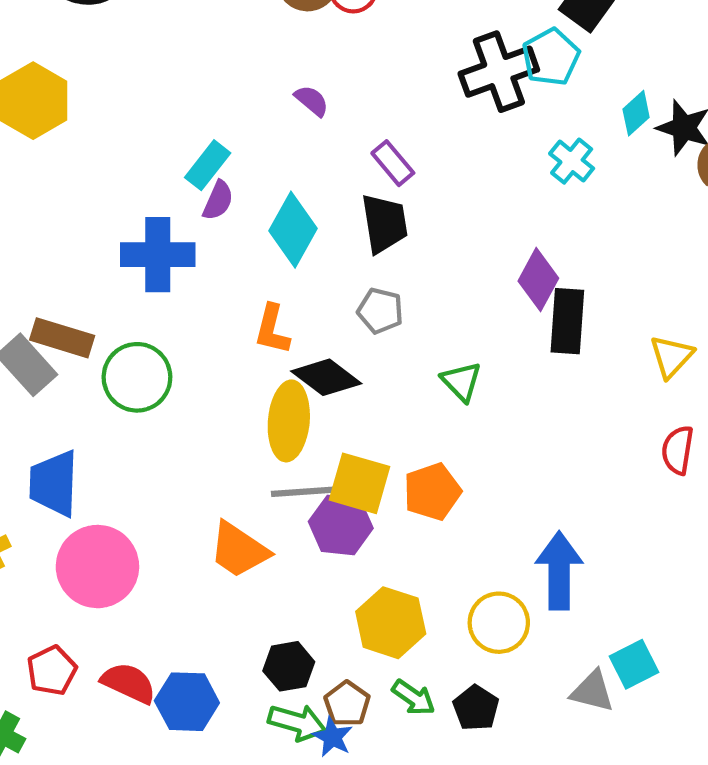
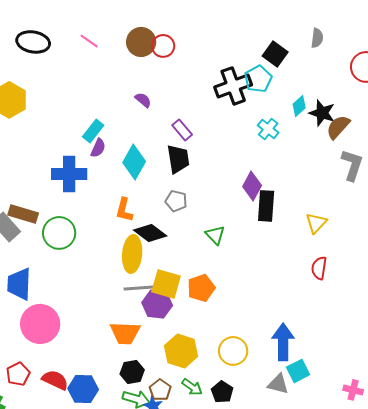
orange trapezoid: (239, 550) -> (125, 333), moved, turned -32
blue arrow: (559, 571) -> (283, 342), moved

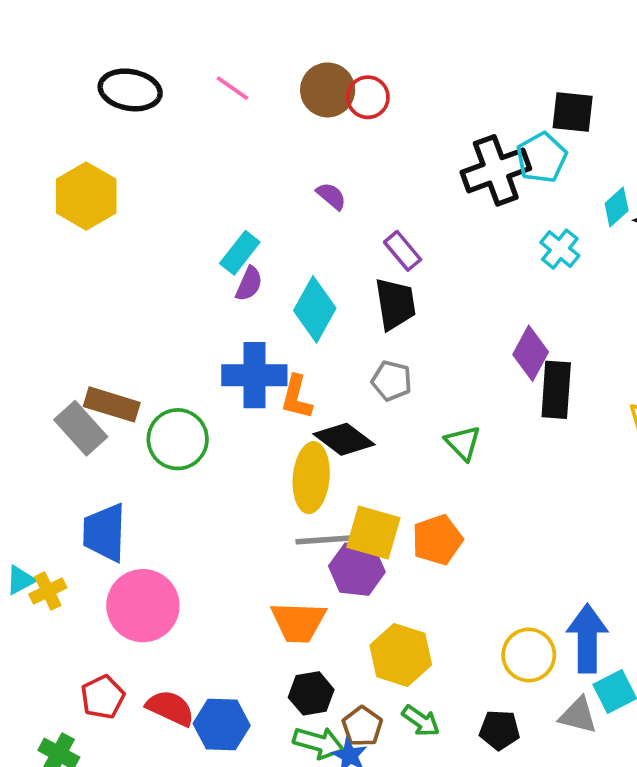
black square: (275, 54) -> (573, 112), turned -30
blue cross: (69, 174) -> (254, 375), moved
yellow circle: (233, 351) -> (529, 655), moved
black pentagon: (222, 392) -> (499, 730), moved, turned -30

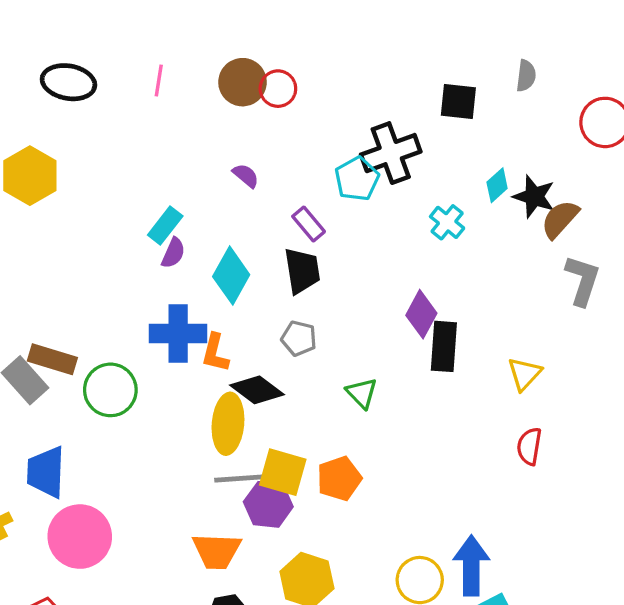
pink line: (233, 88) -> (159, 81), turned 64
cyan pentagon: (542, 158) -> (357, 179), moved

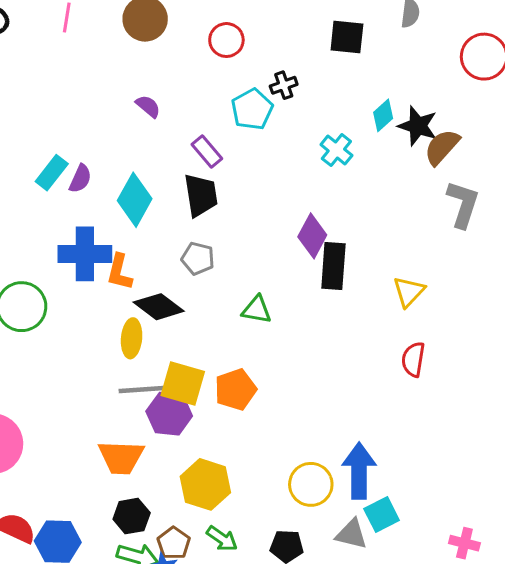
red circle: (278, 89) -> (226, 40), moved
black cross: (391, 153) -> (284, 85), size x0.5
cyan rectangle: (165, 226) -> (52, 173), moved
green triangle: (362, 393) -> (257, 310), turned -36
yellow ellipse: (228, 424) -> (132, 338), size x0.7

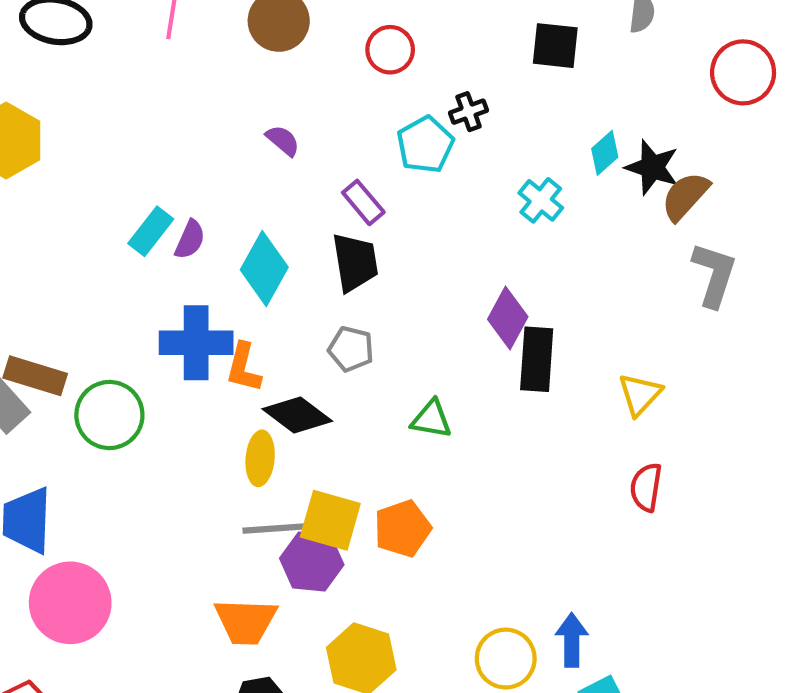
blue arrow: (359, 471) -> (572, 640), size x0.7

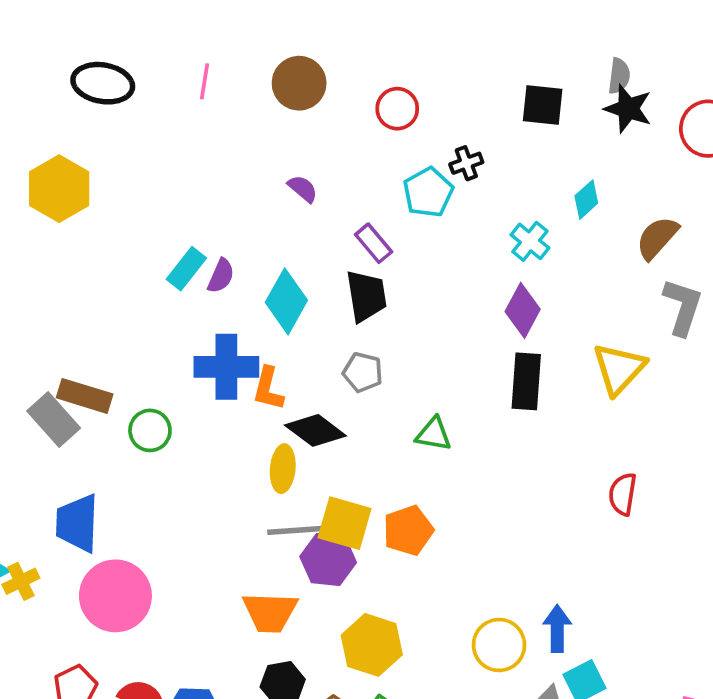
black star: (652, 167) -> (628, 109), moved
purple diamond: (508, 318) -> (523, 310), moved
yellow triangle: (640, 394) -> (619, 369), moved, size x1.4
green circle: (109, 415) -> (150, 430), size x0.7

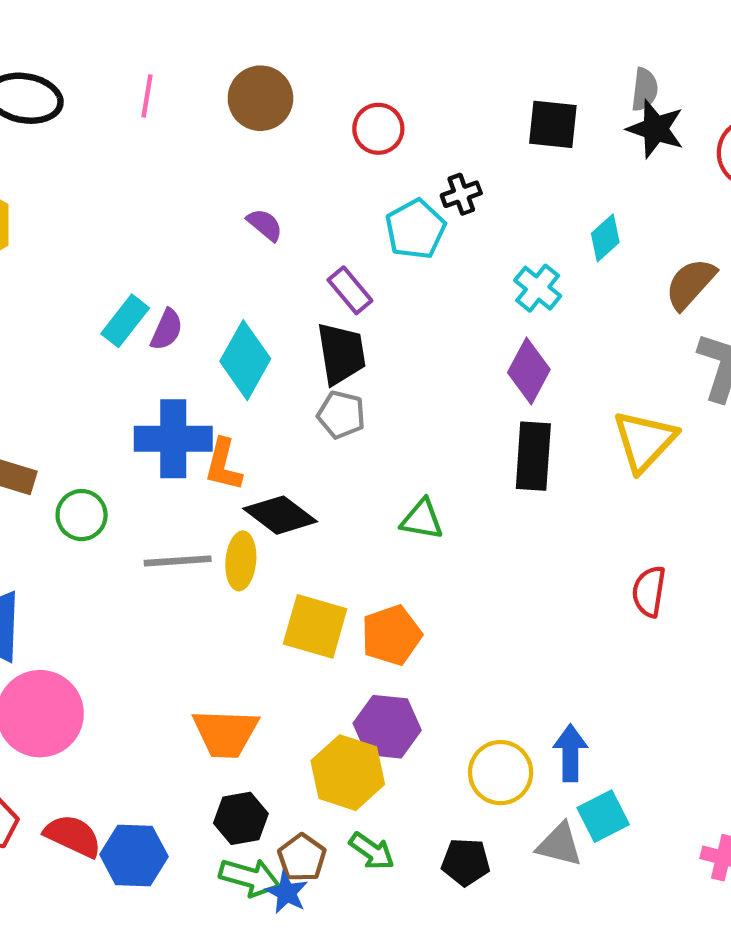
gray pentagon: (363, 372) -> (341, 415), moved
gray line: (295, 530) -> (178, 561), moved
purple hexagon: (328, 560) -> (387, 727), moved

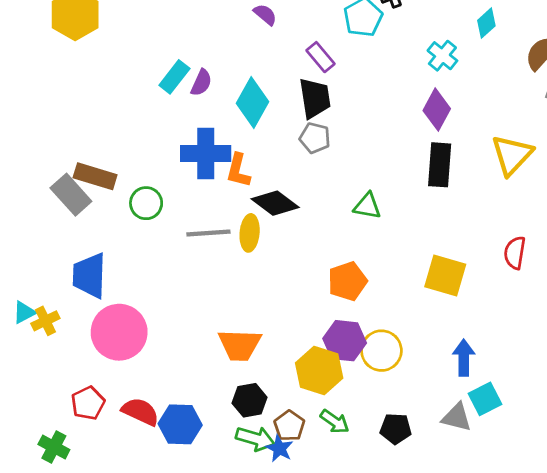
yellow square: (315, 626) -> (445, 275), moved
yellow circle: (501, 773) -> (381, 351), moved

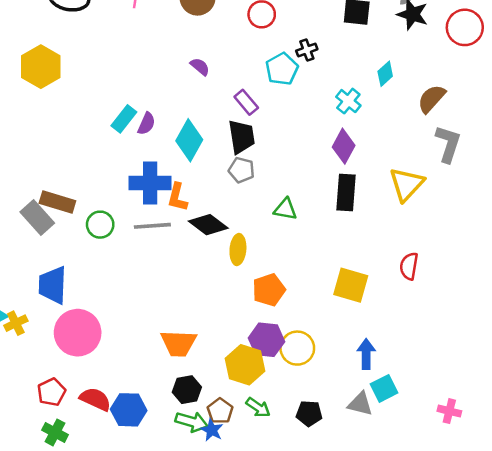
green triangle: (367, 206) -> (285, 209), moved
gray line: (208, 233) -> (152, 226), moved
yellow ellipse: (250, 233) -> (238, 250), moved
green cross: (54, 447) -> (55, 432), moved

